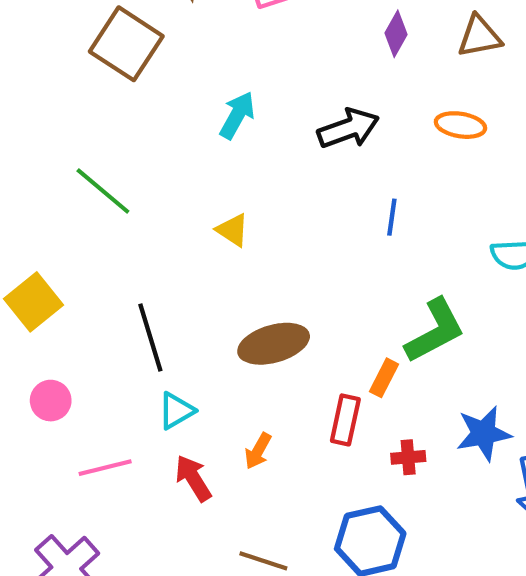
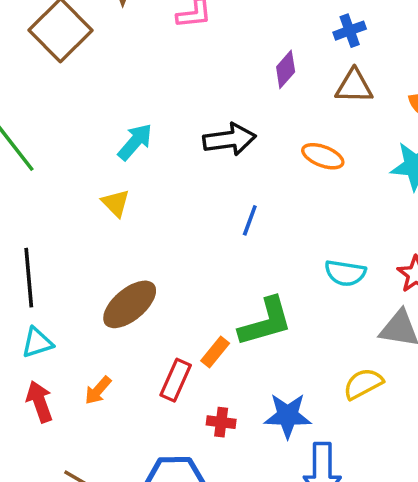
cyan arrow: (237, 115) -> (135, 142), moved
brown ellipse: (274, 344) -> (130, 304), turned -36

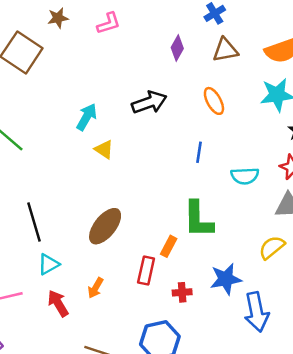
orange ellipse: (323, 156) -> (214, 101), turned 52
yellow triangle: (116, 203) -> (104, 149), moved
blue line: (250, 220) -> (199, 152), moved
green L-shape: (266, 322) -> (198, 219), turned 117

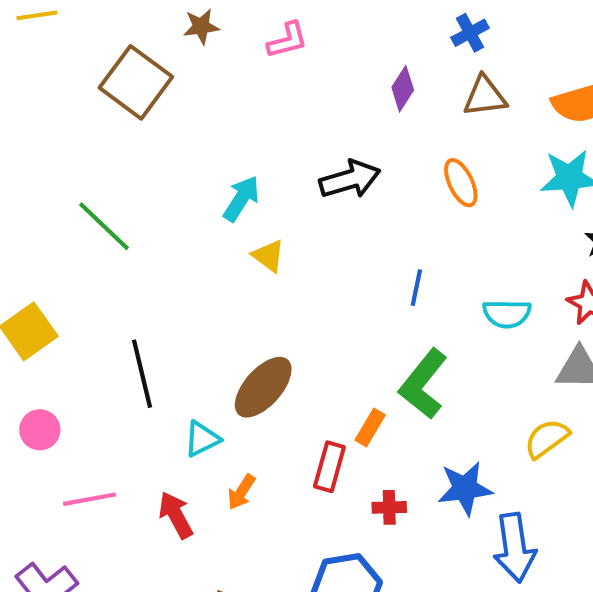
blue line: (199, 152) -> (416, 288), moved
green L-shape: (198, 219) -> (423, 384), turned 36
cyan triangle: (49, 264) -> (202, 439), moved

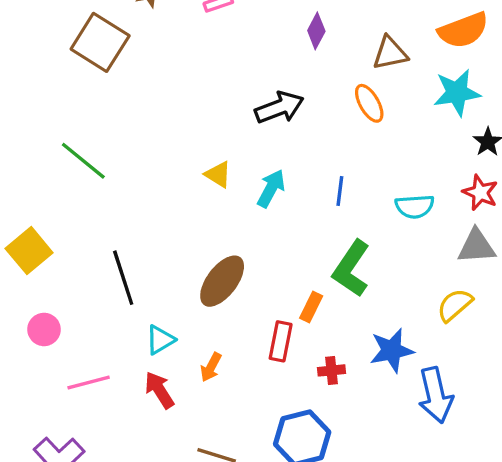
brown triangle: (485, 96) -> (390, 53), moved
cyan arrow: (241, 199) -> (271, 188), moved
cyan triangle: (202, 439) -> (160, 340), moved

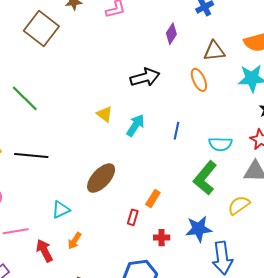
green L-shape: (351, 269) -> (205, 178), moved
black line: (123, 278) -> (31, 155), moved, turned -72
red rectangle: (281, 341) -> (133, 217), size x0.7
orange arrow: (211, 367) -> (75, 241), moved
red arrow: (159, 390) -> (44, 251), moved

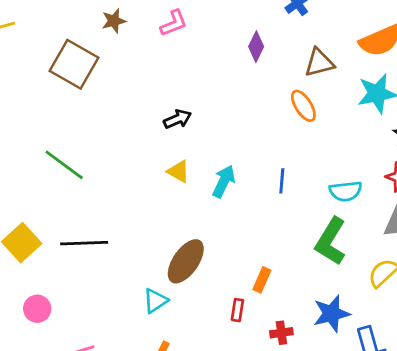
black arrow: (145, 77) -> (177, 119), moved, size x0.7
cyan triangle: (61, 210) -> (155, 301), moved

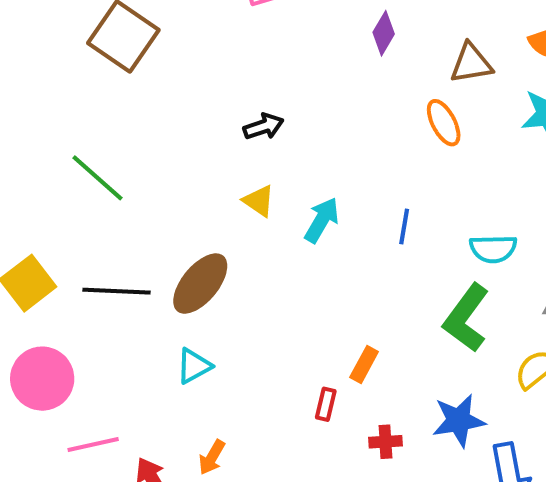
brown ellipse: (186, 261) -> (200, 284), moved
cyan triangle: (155, 301) -> (194, 366), moved
pink circle: (37, 309) -> (42, 379), size x1.6

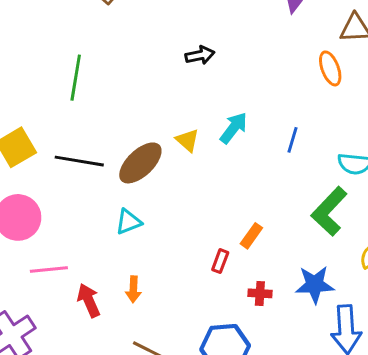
green line: (97, 178) -> (76, 78), turned 51
yellow triangle: (259, 201) -> (187, 140), moved
orange arrow: (212, 457) -> (133, 289), turned -35

